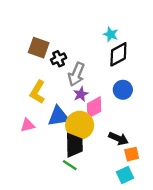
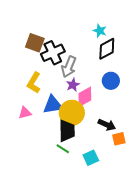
black cross: (59, 59) -> (53, 53), size x1.6
cyan square: (125, 175) -> (91, 158), moved

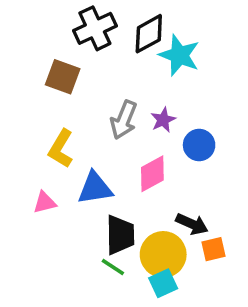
cyan star: (100, 31) -> (179, 55), size x1.6
black diamond: (107, 49) -> (149, 34), moved
black cross: (53, 53) -> (95, 28), moved
purple star: (73, 85) -> (163, 120), moved
yellow circle: (72, 113) -> (163, 255), moved

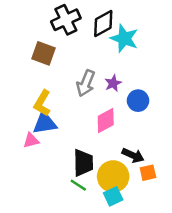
blue triangle: (95, 188) -> (45, 123), moved

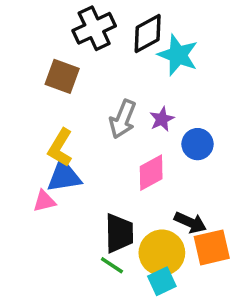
orange square: (148, 173) -> (212, 247), size x1.5

